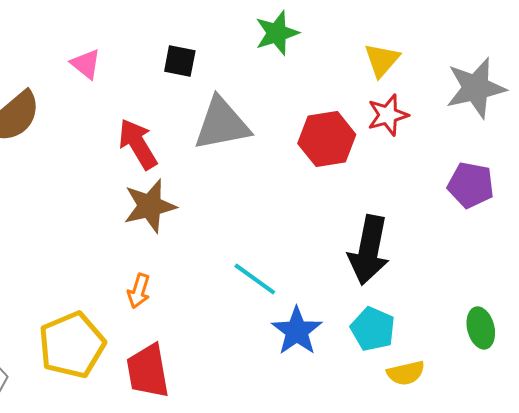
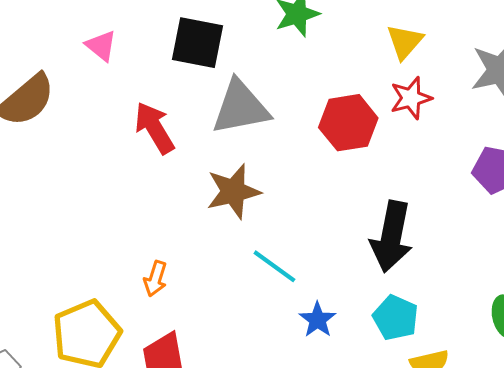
black square: (180, 61) -> (197, 43), size x1.6
brown star: (150, 206) -> (233, 191), moved
blue star: (297, 331) -> (318, 320), size x0.7

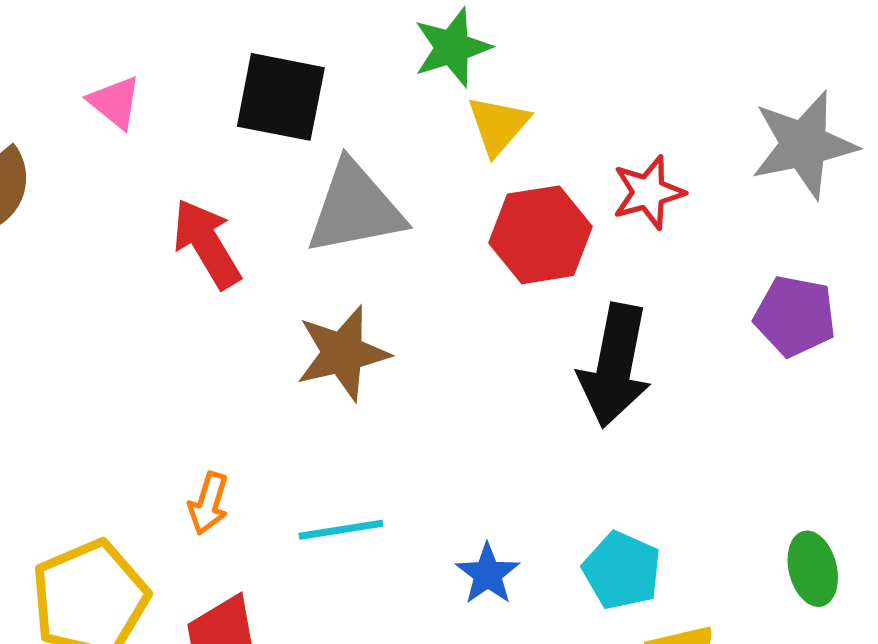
yellow triangle: (405, 42) -> (498, 125), moved
black arrow: (391, 237) -> (615, 366), moved
cyan line: (274, 266) -> (341, 530), moved, turned -45

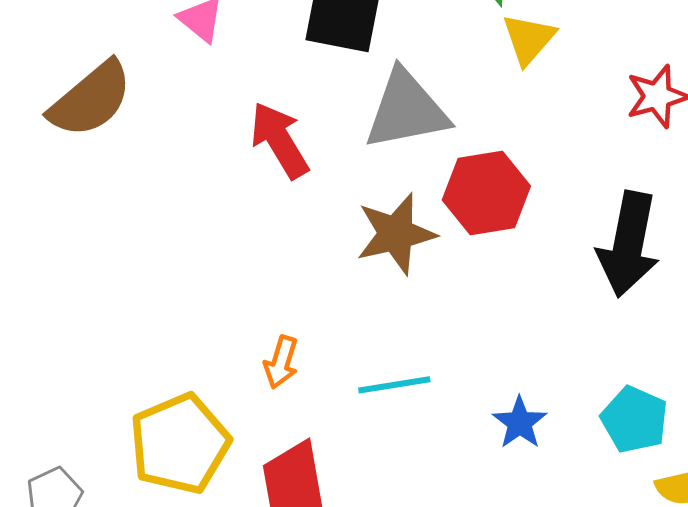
red hexagon: (541, 235) -> (486, 193), moved

